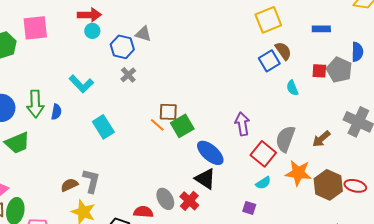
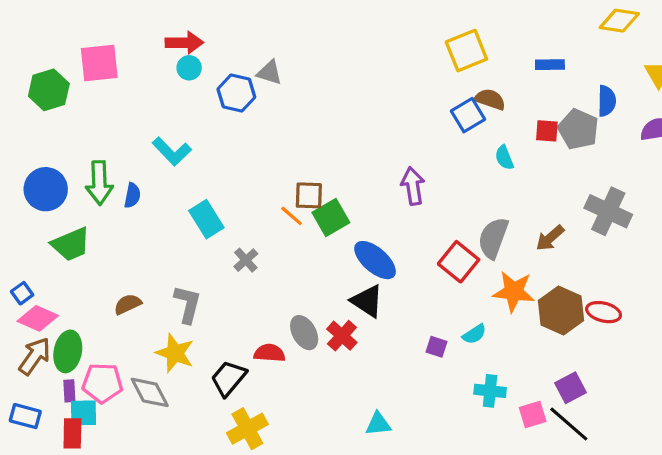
brown semicircle: (283, 51) -> (490, 99), turned -36
gray cross: (128, 75) -> (246, 260), moved
purple arrow: (242, 124) -> (413, 186), moved
cyan semicircle: (263, 183) -> (474, 334), moved
brown semicircle: (69, 185) -> (128, 304), moved

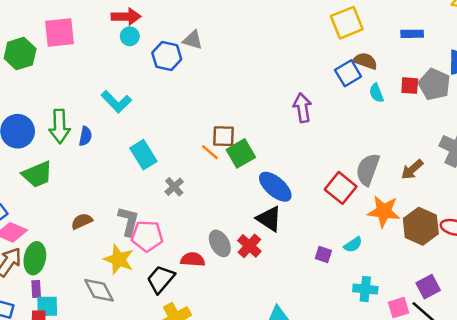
cyan semicircle: (504, 158) -> (376, 93), moved
purple arrow: (413, 186) -> (302, 108), moved
pink pentagon: (102, 383) -> (147, 236), moved

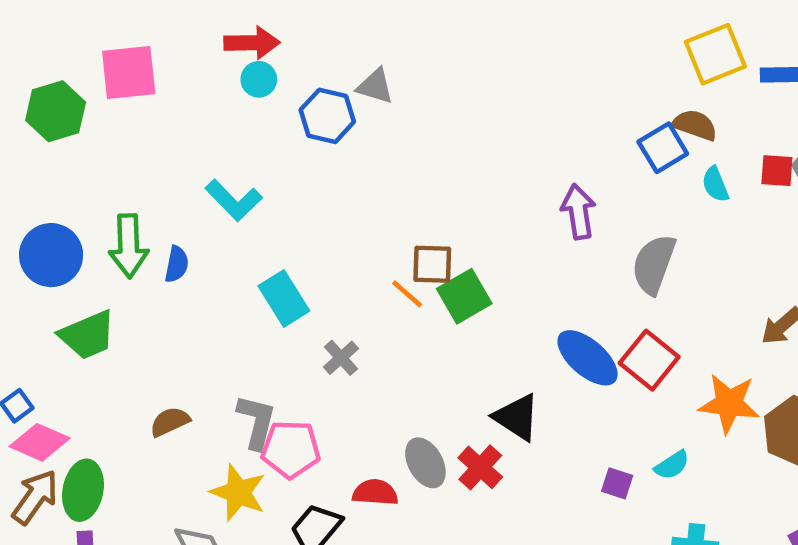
yellow square: (347, 23) -> (715, 54), moved
gray semicircle: (368, 169) -> (654, 264), moved
blue ellipse: (275, 187) -> (588, 358), moved

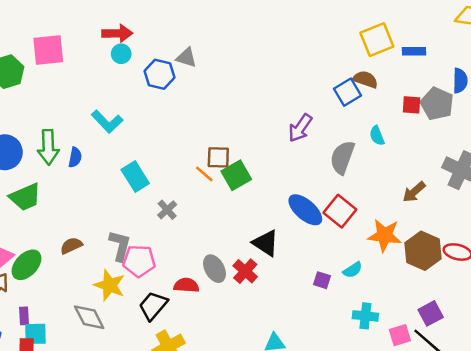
cyan semicircle: (715, 184) -> (377, 136), moved
purple arrow: (578, 212) -> (300, 128), turned -136
green ellipse: (83, 490) -> (27, 265), moved, turned 32

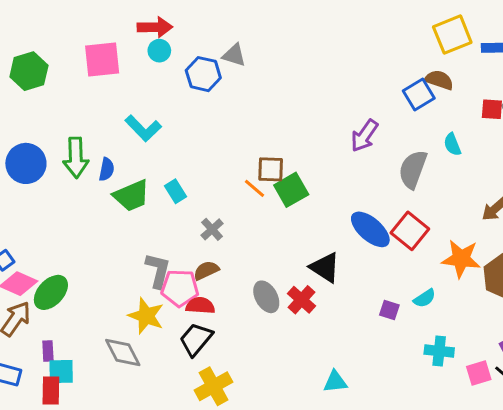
pink square: (48, 50) -> (102, 59), moved
cyan rectangle: (135, 177) -> (175, 191), size x0.7
green trapezoid: (25, 197) -> (131, 196), moved
brown semicircle: (71, 246) -> (206, 270), moved
red semicircle: (186, 285) -> (200, 306), moved

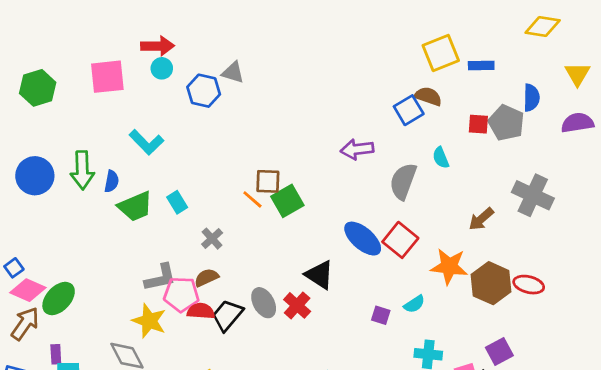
purple arrow: (364, 136) -> (357, 149), turned 48
gray L-shape: (158, 270) -> (160, 278), turned 64
black trapezoid: (196, 339) -> (227, 315), moved

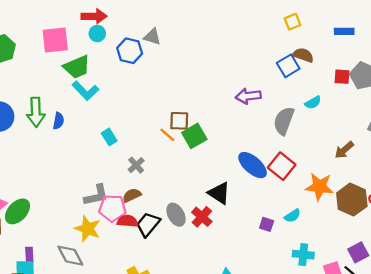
yellow square: (441, 53) -> (292, 22), moved, size x0.6
cyan semicircle: (441, 158) -> (313, 103), turned -98
green trapezoid: (135, 206) -> (77, 67), moved
purple rectangle: (56, 354) -> (29, 255), moved

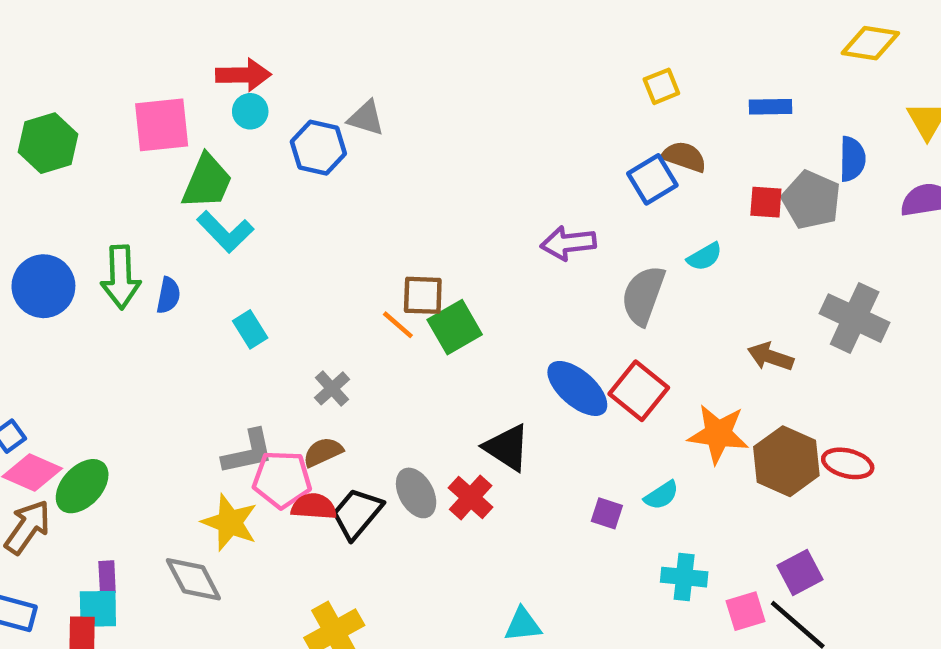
green trapezoid: (77, 67) -> (207, 182), turned -44
cyan rectangle: (109, 137) -> (250, 329), moved
brown arrow: (344, 150) -> (770, 357), turned 60

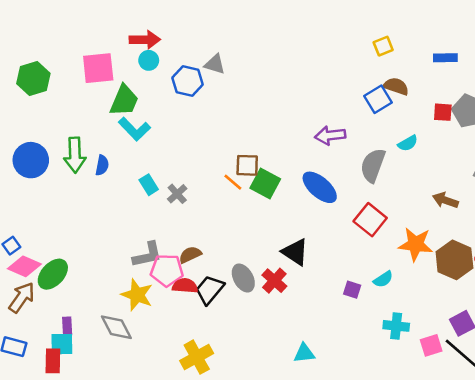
green square: (455, 327) -> (265, 183), turned -32
gray cross: (332, 388) -> (177, 194), moved
blue ellipse: (577, 388) -> (320, 187), moved

